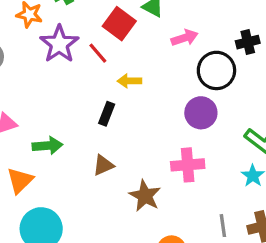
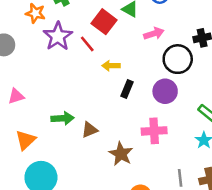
black rectangle: (107, 114) -> (127, 89), moved
green arrow: (48, 146) -> (63, 118), moved

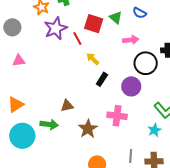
red square: (104, 22) -> (94, 24), turned -30
yellow arrow: (111, 66) -> (93, 59), turned 32
pink triangle: (16, 96) -> (19, 61), moved
green arrow: (63, 118) -> (49, 124), moved

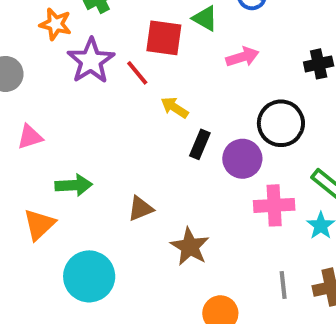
black circle: (146, 63) -> (281, 123), moved
purple circle: (131, 86) -> (242, 159), moved
pink cross: (117, 116) -> (274, 205), moved
green arrow: (49, 124) -> (74, 185), moved
cyan circle: (22, 136) -> (89, 276), moved

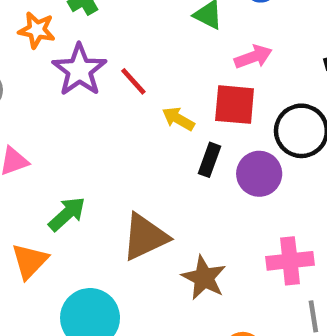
red square: (164, 38) -> (235, 105), moved
green arrow: (74, 185) -> (67, 214), turned -36
pink cross: (274, 205) -> (290, 261), moved
brown triangle: (140, 209) -> (145, 237), size x1.6

